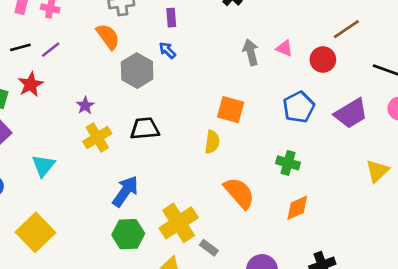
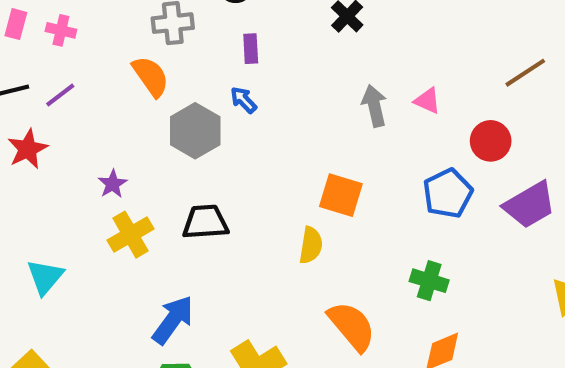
red circle: (323, 60) -> (491, 141), moved

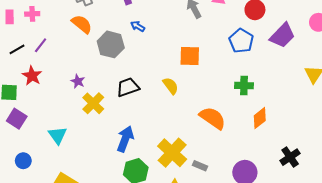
blue arrow: (243, 100) -> (138, 26), moved
yellow semicircle: (311, 245) -> (171, 86), moved, turned -30

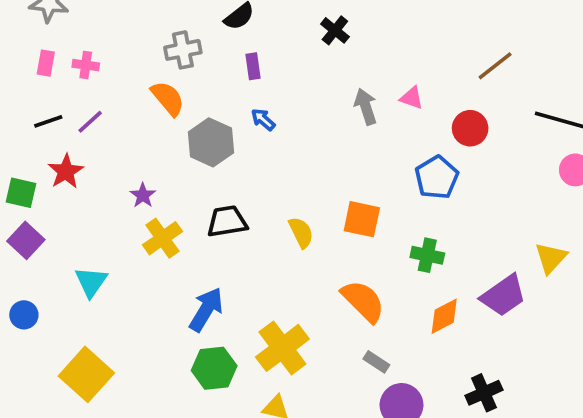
purple trapezoid: (282, 35) -> (503, 295), moved
orange square: (190, 56) -> (362, 219), moved
gray rectangle: (200, 166) -> (376, 362), moved

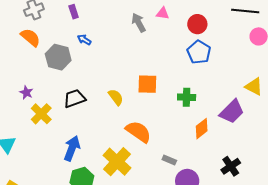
blue pentagon: (437, 177) -> (199, 52), moved
yellow triangle: (551, 258) -> (254, 87), turned -36
orange semicircle: (363, 301) -> (138, 132), moved

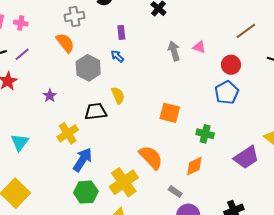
purple rectangle: (74, 12) -> (121, 32), moved
yellow semicircle: (116, 97) -> (118, 95), moved
yellow cross: (41, 114) -> (68, 133), moved
orange diamond: (202, 129) -> (194, 166), moved

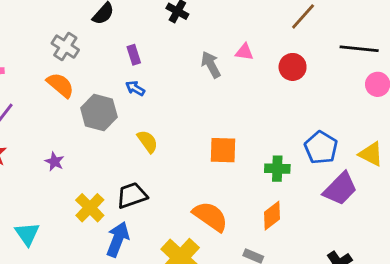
gray cross: (74, 16) -> (65, 47), turned -36
blue pentagon: (227, 92) -> (321, 148), moved
black trapezoid: (96, 112) -> (132, 195), moved

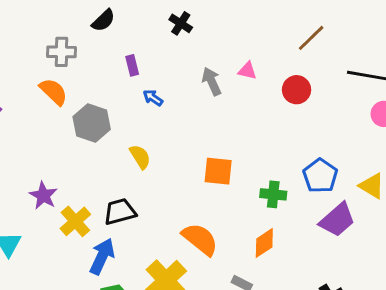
gray cross: (65, 47) -> (61, 52), turned -36
blue arrow: (135, 88) -> (153, 98), moved
purple star: (55, 162) -> (43, 196), moved, size x1.4

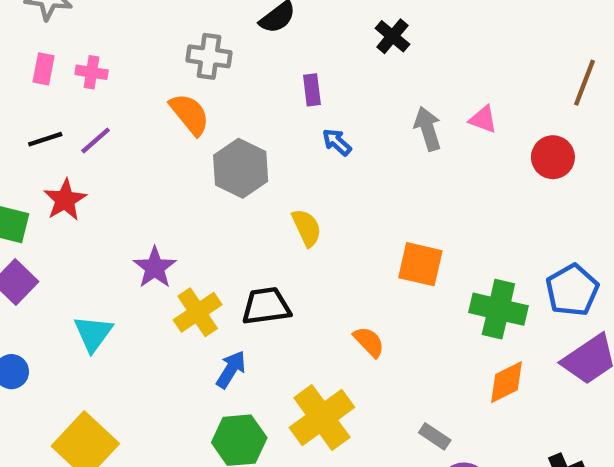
brown line: (311, 38) -> (584, 83), turned -32
green cross: (273, 194) -> (498, 309), size x1.4
orange semicircle: (200, 239) -> (369, 342), moved, size x0.6
orange diamond: (264, 243) -> (507, 382), moved
blue arrow: (102, 256) -> (231, 369), size x0.7

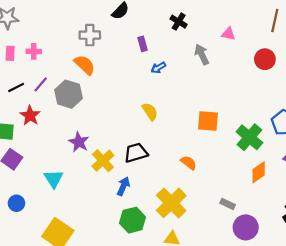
black cross: (392, 36) -> (179, 22), moved
pink triangle: (483, 119) -> (228, 34), moved
blue arrow: (337, 142) -> (158, 68), turned -64
gray hexagon: (241, 168) -> (68, 94), moved
green cross: (498, 309) -> (249, 137), turned 36

